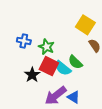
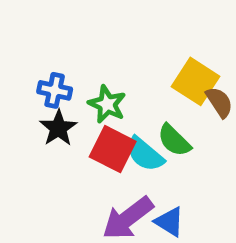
yellow square: (85, 25) -> (195, 81), moved
black star: (32, 75) -> (58, 128), moved

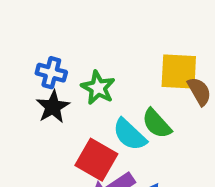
yellow square: (195, 81) -> (179, 71), turned -33
red square: (113, 149) -> (96, 160), moved

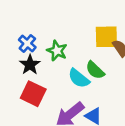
blue cross: (51, 73) -> (27, 44), turned 30
red square: (96, 160) -> (33, 94), moved

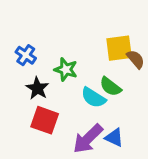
blue cross: (27, 44) -> (26, 55), moved

